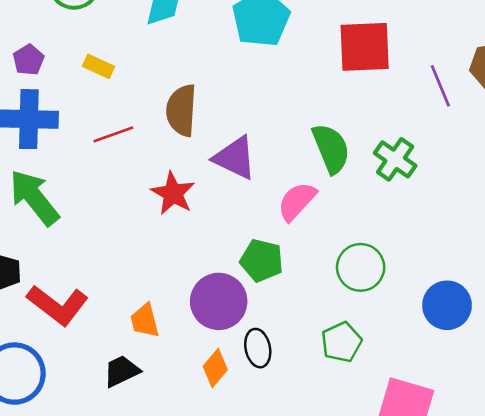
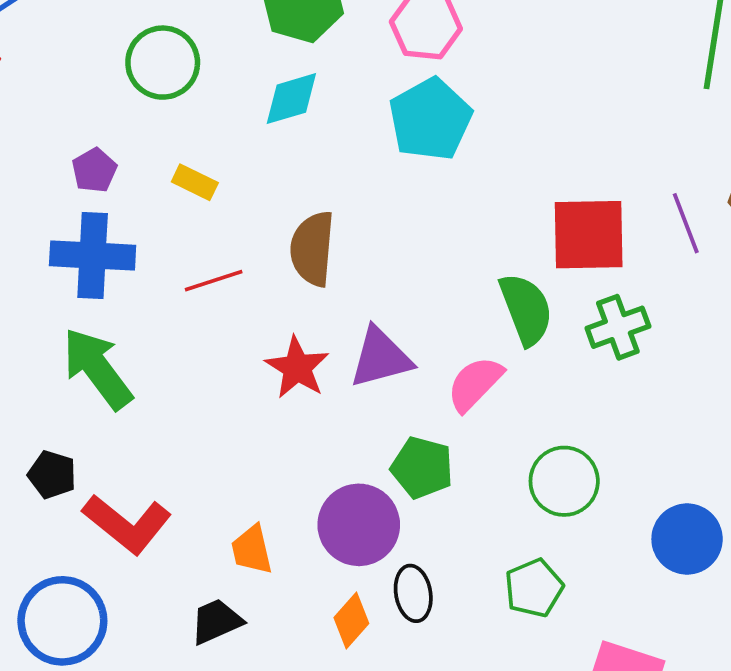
red square: (365, 47) -> (589, 235), moved
purple triangle: (235, 158) -> (381, 358), moved, turned -42
green cross: (395, 159) -> (618, 327), turned 33

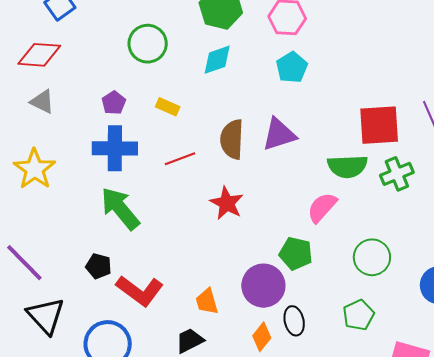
cyan pentagon: (430, 119) -> (292, 67), size x0.7
green semicircle: (526, 309) -> (347, 166), turned 111
purple triangle: (381, 358) -> (279, 134), moved

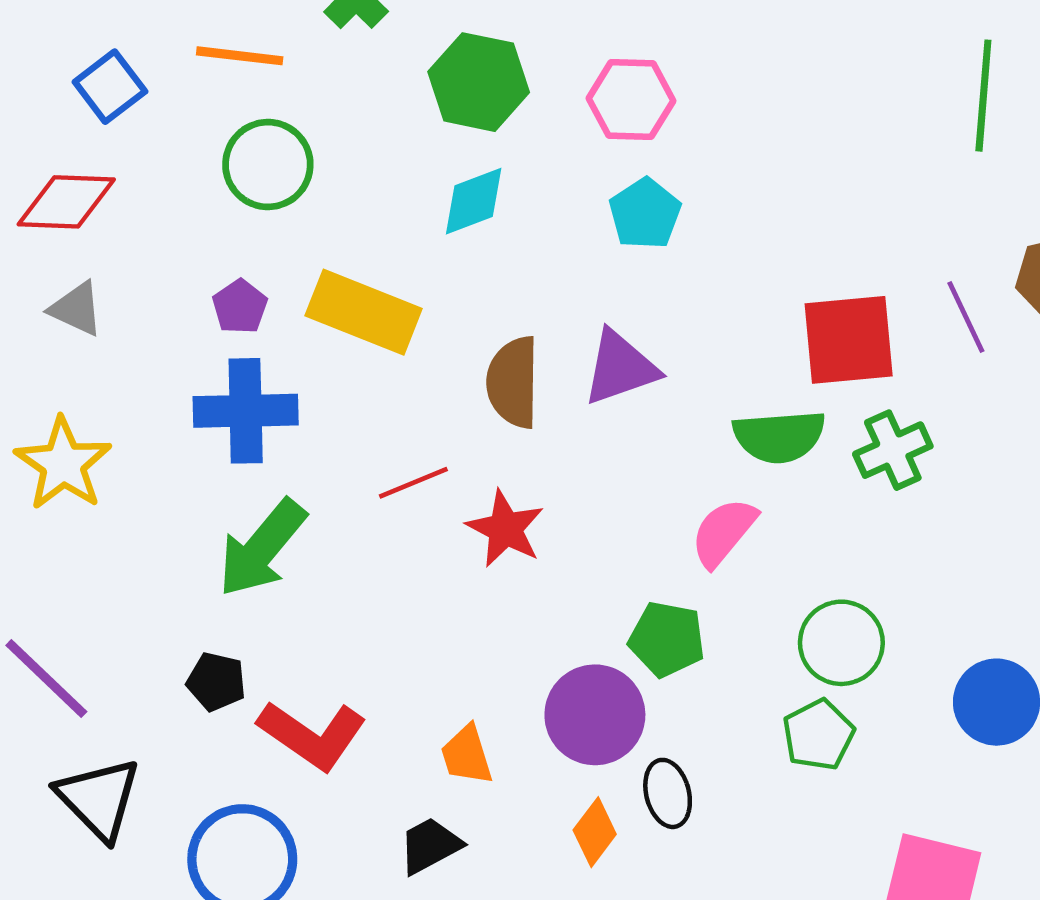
green circle: (148, 44) -> (268, 165), moved
yellow rectangle: (168, 107) -> (364, 312), size x2.0
red line: (180, 159) -> (413, 483), moved
green arrow: (120, 208) -> (262, 548), turned -99
green pentagon: (358, 315) -> (818, 735), moved

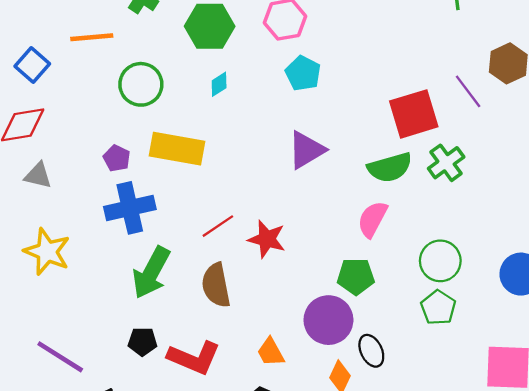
green circle: (268, 165) -> (141, 84), moved
cyan diamond: (474, 201) -> (219, 84), size x0.7
brown semicircle: (513, 382) -> (216, 285), moved

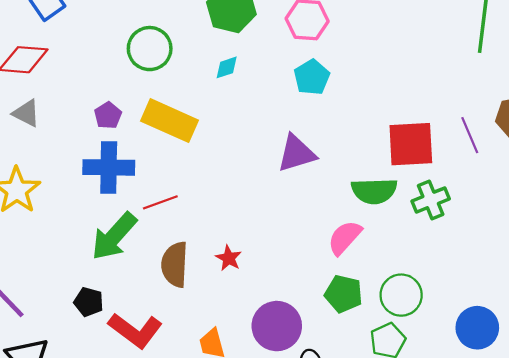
red line: (218, 226) -> (160, 202), moved
red star: (267, 239) -> (229, 258), moved, size x0.7
green pentagon: (356, 276) -> (344, 294), moved

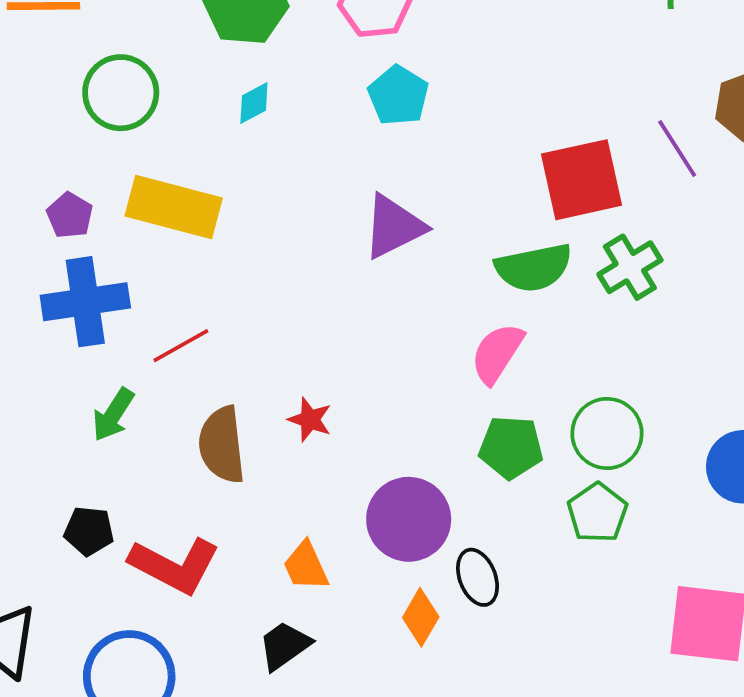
green arrow: (114, 236) -> (113, 415), size x0.6

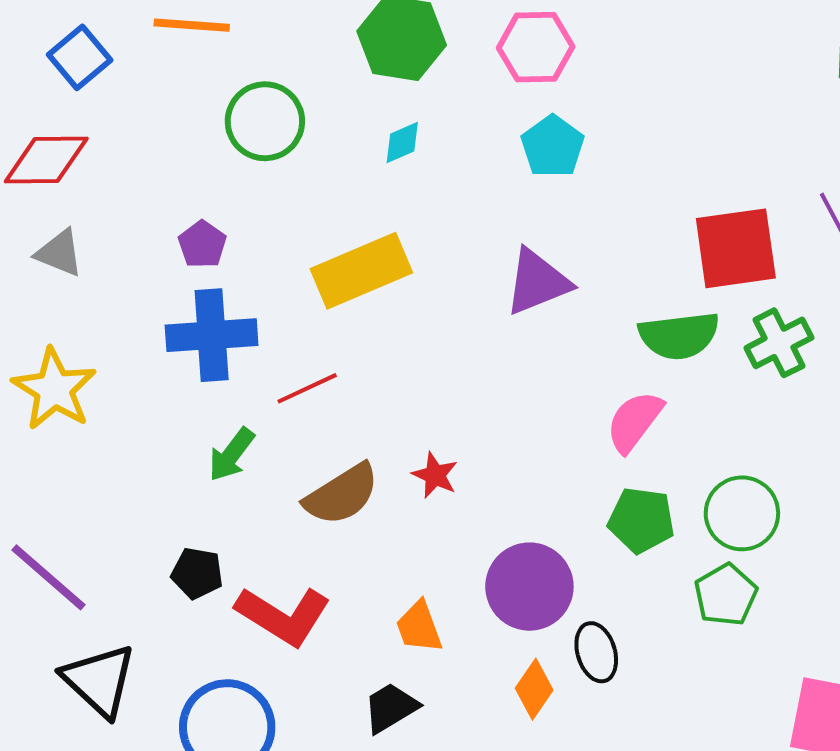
yellow rectangle: (174, 207) -> (361, 271), moved, turned -42
brown semicircle: (222, 445) -> (342, 494), turned -120

